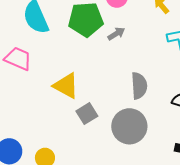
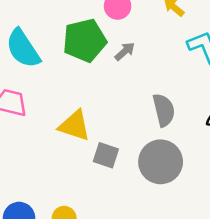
gray square: (87, 114) -> (106, 155), turned -30

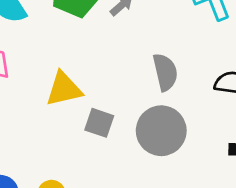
yellow triangle: (74, 126) -> (64, 89), turned -32

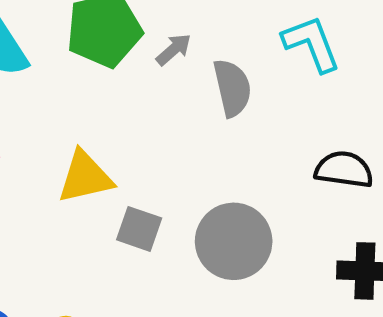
gray semicircle: (165, 72) -> (232, 88), moved

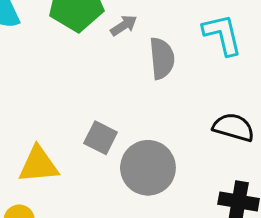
yellow triangle: (85, 177) -> (38, 165), moved
gray square: (139, 229) -> (101, 138), moved

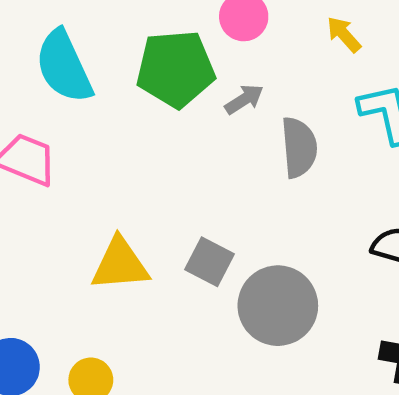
yellow triangle: (38, 165) -> (120, 264), moved

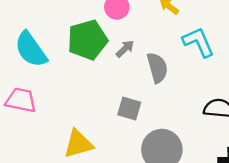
gray square: (209, 262) -> (129, 109), moved

